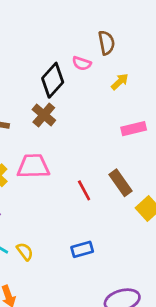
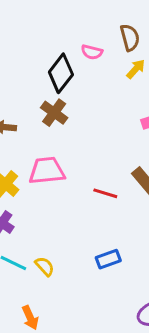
brown semicircle: (106, 43) -> (130, 38), moved
red line: (84, 190) -> (105, 193), turned -40

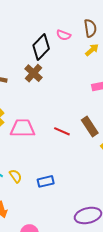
pink trapezoid: (47, 171) -> (23, 128), moved
blue rectangle: (108, 259) -> (46, 181), moved

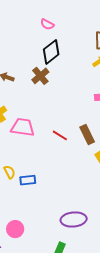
pink semicircle: (64, 35) -> (47, 24), moved
blue rectangle: (46, 181) -> (28, 180), moved

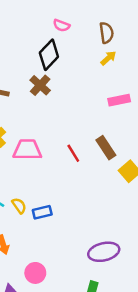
pink semicircle: (47, 24) -> (62, 25), moved
red line: (60, 135) -> (73, 153), turned 35

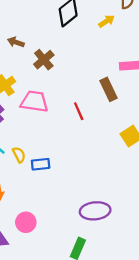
yellow arrow: (108, 58) -> (106, 21), moved
brown cross: (40, 85) -> (44, 60), moved
brown rectangle: (106, 148) -> (109, 89), moved

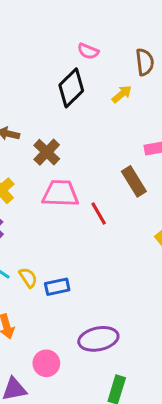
pink trapezoid: (34, 102) -> (60, 193), moved
purple ellipse: (95, 211) -> (98, 339), moved

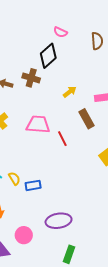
yellow arrow: (122, 94) -> (70, 92), moved
brown cross: (47, 152) -> (31, 78), moved, turned -30

